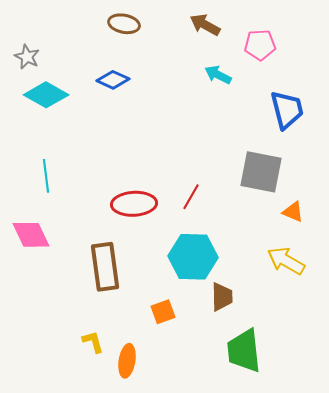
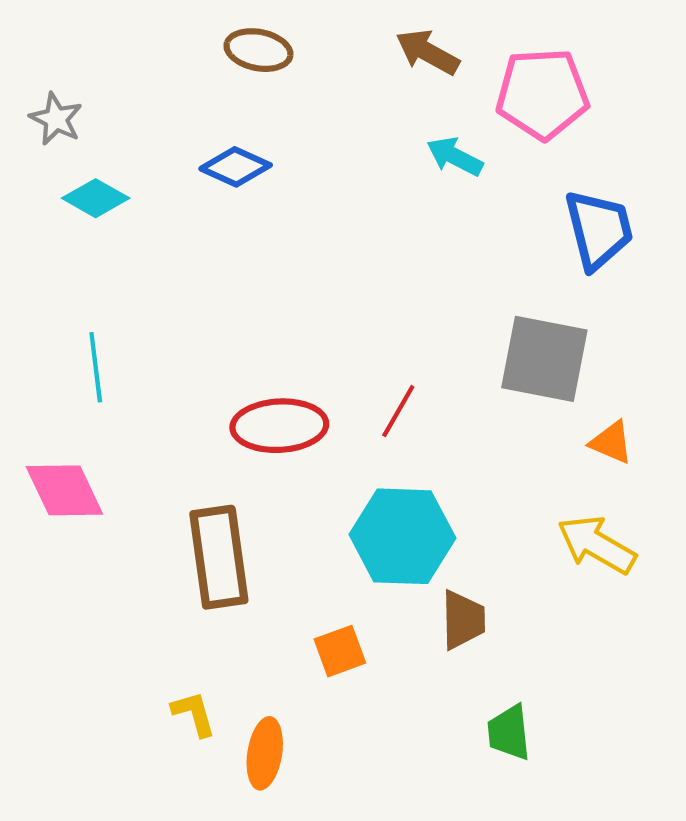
pink pentagon: (260, 45) -> (542, 94), size x1.4
cyan diamond: (46, 95) -> (96, 198), size x0.7
green trapezoid: (244, 351) -> (509, 732), size x0.6

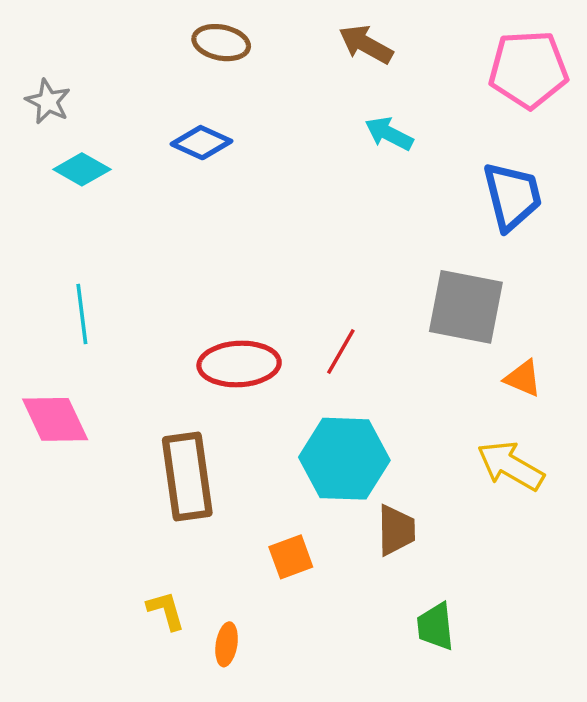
pink pentagon: (542, 94) -> (528, 69), moved
orange ellipse: (265, 753) -> (227, 644), size x0.7

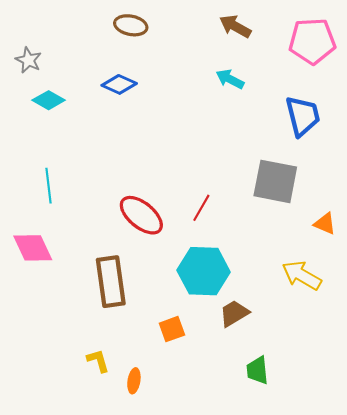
brown arrow: (366, 44) -> (235, 26), moved
red ellipse: (239, 364) -> (141, 215), turned 42
orange triangle: (523, 378) -> (325, 224), moved
brown trapezoid: (396, 530) -> (234, 313), turned -120

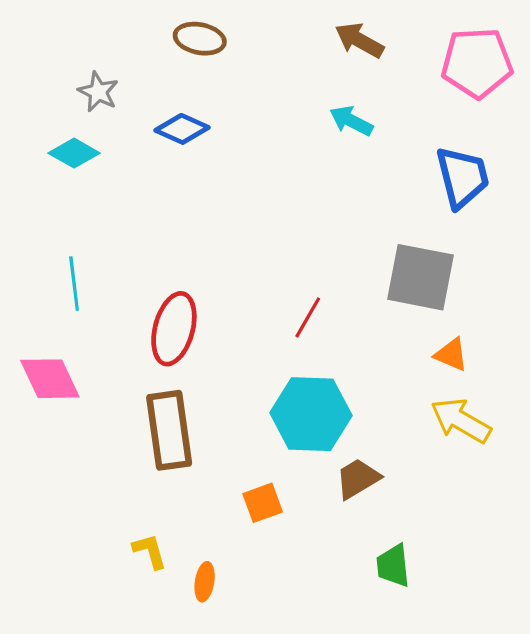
gray star: (28, 60) -> (98, 92), moved
red ellipse: (141, 215) -> (174, 329), moved, turned 66
orange triangle: (325, 224) -> (451, 355), moved

